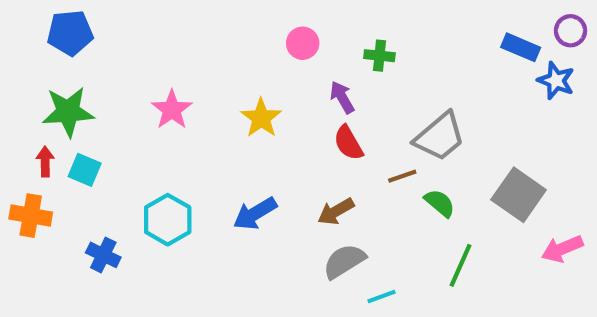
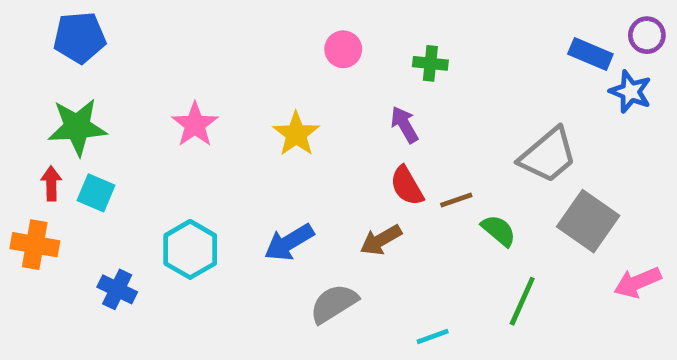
purple arrow: (342, 97) -> (404, 125), moved
gray trapezoid: (440, 137) -> (548, 155), moved
red semicircle: (348, 143) -> (407, 186), moved
gray semicircle: (344, 261) -> (334, 304), moved

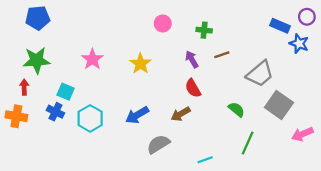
cyan square: (96, 193) -> (66, 92), moved
brown line: (456, 200) -> (222, 55), moved
blue cross: (117, 289) -> (55, 112), moved

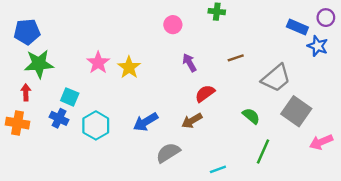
blue pentagon: (38, 18) -> (27, 32), moved
green cross: (204, 30) -> (217, 12), moved
purple arrow: (192, 59) -> (189, 63), moved
yellow star: (140, 64) -> (129, 67), moved
red semicircle: (193, 88) -> (205, 93), turned 84

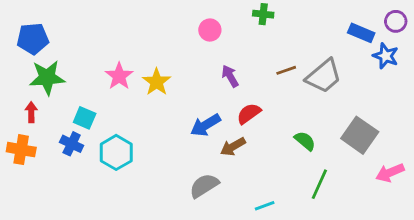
gray trapezoid: (276, 78) -> (324, 76), moved
blue arrow: (146, 122) -> (206, 125), moved

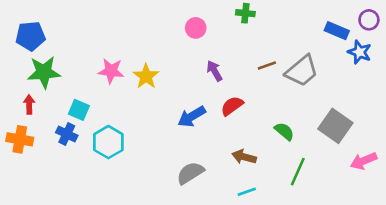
pink star: (119, 76) -> (111, 71), turned -30
brown arrow: (233, 147) -> (244, 157), moved, turned 45

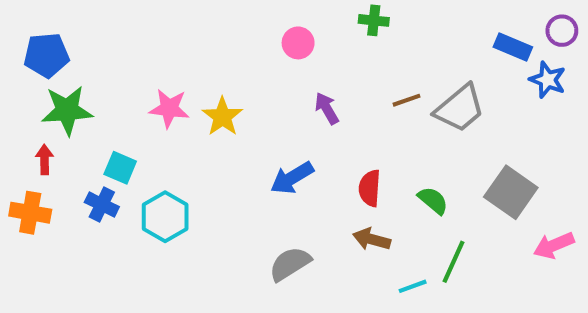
red semicircle: (232, 106) -> (370, 188), moved, turned -50
cyan line: (247, 192) -> (413, 286), moved

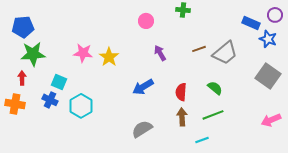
gray square: (511, 192) -> (268, 76), moved
green semicircle: (433, 200) -> (215, 88), moved
brown arrow: (372, 239) -> (182, 117), turned 72
green line: (454, 262) -> (213, 115), moved, turned 45

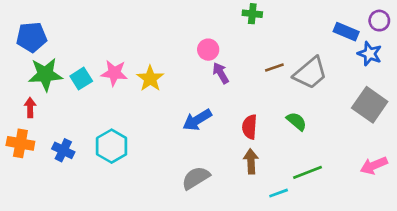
pink circle: (146, 21) -> (208, 50), moved
cyan square: (59, 82) -> (81, 79), moved, turned 35
blue cross: (50, 100) -> (63, 150), moved
green line: (213, 115) -> (308, 172), moved

